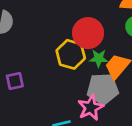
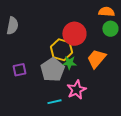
green star: (99, 58) -> (69, 63), moved
gray pentagon: (103, 89) -> (52, 70), moved, turned -30

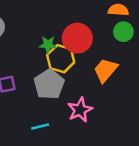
green star: (69, 63) -> (48, 45), moved
cyan line: (54, 102) -> (40, 126), moved

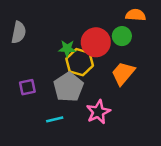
green circle: (123, 32) -> (122, 36), moved
cyan line: (40, 126) -> (55, 119), moved

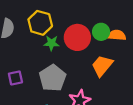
orange semicircle: (136, 15) -> (117, 35), moved
yellow hexagon: (80, 62) -> (40, 23), moved

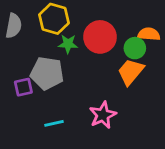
green circle: (101, 32) -> (135, 48), moved
gray pentagon: (53, 78) -> (47, 73), moved, turned -30

